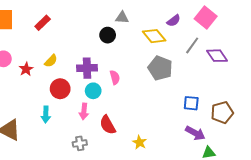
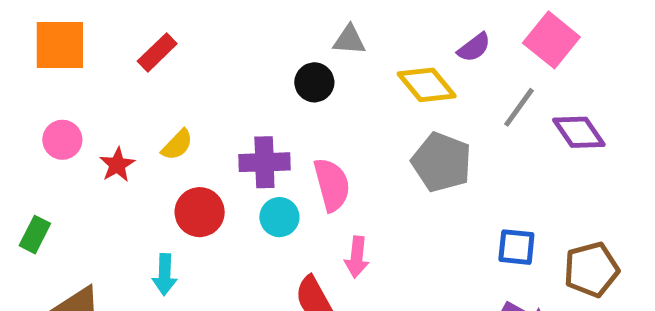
pink semicircle: (115, 77) -> (332, 185), size x1.5
pink arrow: (84, 111) -> (357, 257), moved

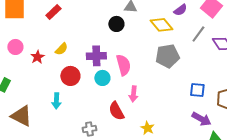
gray pentagon: (442, 162) -> (167, 56), turned -30

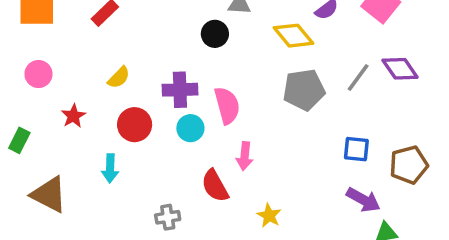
gray line: (198, 34) -> (358, 78), moved
red star: (37, 57) -> (73, 116), moved

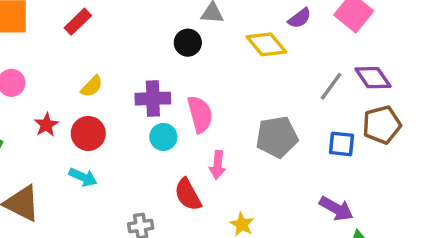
gray pentagon: (304, 90) -> (277, 137), moved
red circle: (135, 125) -> (88, 133), moved
blue square: (356, 149) -> (342, 144), moved
brown pentagon: (409, 165) -> (382, 125), moved
cyan arrow: (110, 168) -> (83, 177), turned -68

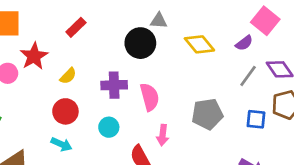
purple semicircle: (300, 18) -> (244, 43), moved
red rectangle: (78, 22) -> (76, 27), moved
black circle: (188, 43) -> (140, 43), size x1.5
red star: (46, 125) -> (34, 56), moved, size x1.5
cyan circle: (163, 137) -> (109, 127), moved

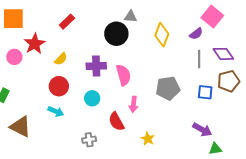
yellow diamond: (199, 44) -> (162, 35), turned 60
gray line: (248, 76) -> (199, 59), turned -36

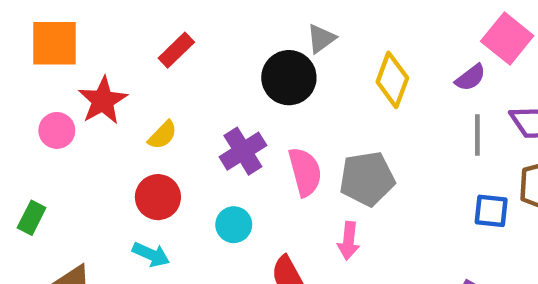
gray triangle: (131, 17) -> (321, 39), turned -40
purple cross: (96, 66) -> (243, 151), turned -30
gray pentagon: (168, 88) -> (367, 179), moved
pink arrow: (134, 104) -> (349, 241), moved

